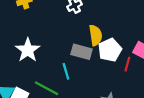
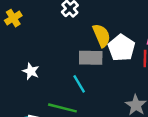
white star: (28, 50) -> (31, 71), size x0.6

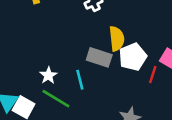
white star: (31, 71) -> (48, 75), moved

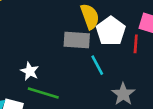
cyan line: (80, 80) -> (97, 65), moved

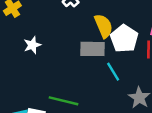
white star: (30, 71) -> (32, 45), moved, turned 30

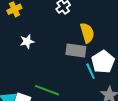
white pentagon: (124, 39) -> (103, 62), moved

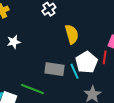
gray rectangle: (76, 51) -> (55, 69), moved

